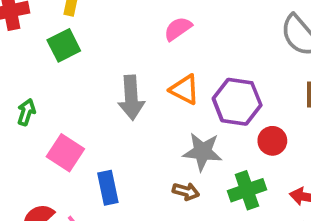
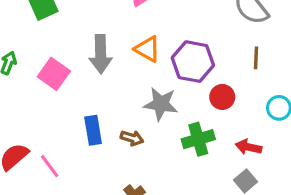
pink square: (65, 153) -> (54, 74), moved
blue rectangle: (108, 188) -> (93, 130), moved
brown arrow: (186, 191) -> (132, 138), moved

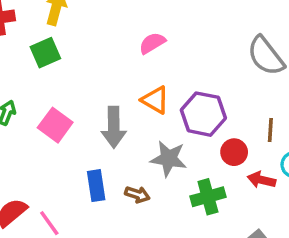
gray arrow: (101, 54) -> (114, 127), moved
brown line: (256, 58) -> (270, 130), moved
red arrow: (248, 147) -> (261, 180), moved

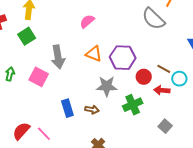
gray arrow: (114, 127) -> (58, 57), moved
brown line: (270, 130) -> (164, 69), moved, turned -56

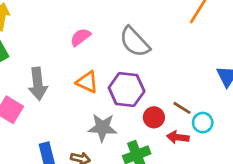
gray semicircle: (153, 19) -> (135, 42), moved

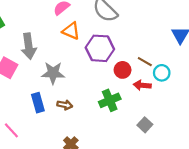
orange triangle: (87, 82) -> (71, 31), moved
gray star: (102, 128) -> (53, 73), moved

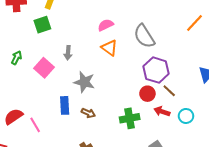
gray arrow: (29, 46) -> (68, 53), size x0.6
purple hexagon: (100, 48) -> (156, 70), moved
cyan circle: (162, 73) -> (186, 116), moved

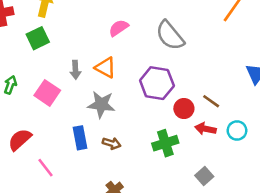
orange triangle: (109, 48) -> (105, 68), moved
purple hexagon: (156, 70) -> (157, 83), moved
red semicircle: (13, 117) -> (20, 140), moved

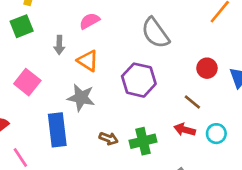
pink semicircle: (119, 28) -> (89, 21), moved
gray arrow: (75, 70) -> (59, 45), moved
red circle: (184, 108) -> (207, 68), moved
blue rectangle: (80, 138) -> (57, 130), size x1.4
brown arrow: (112, 143) -> (109, 139), moved

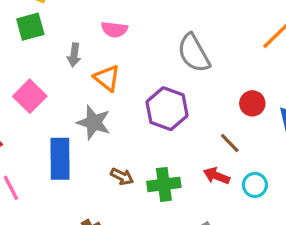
pink semicircle: (89, 21) -> (114, 29), turned -150

